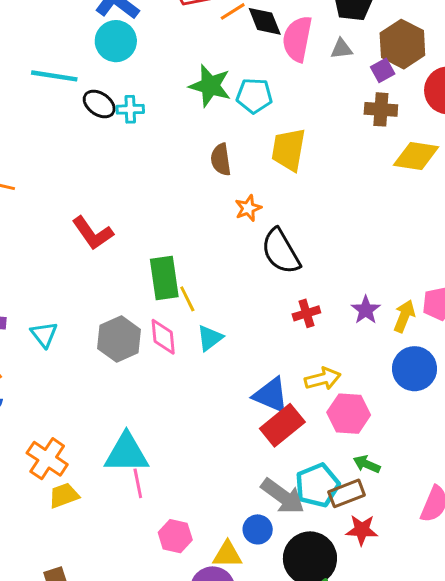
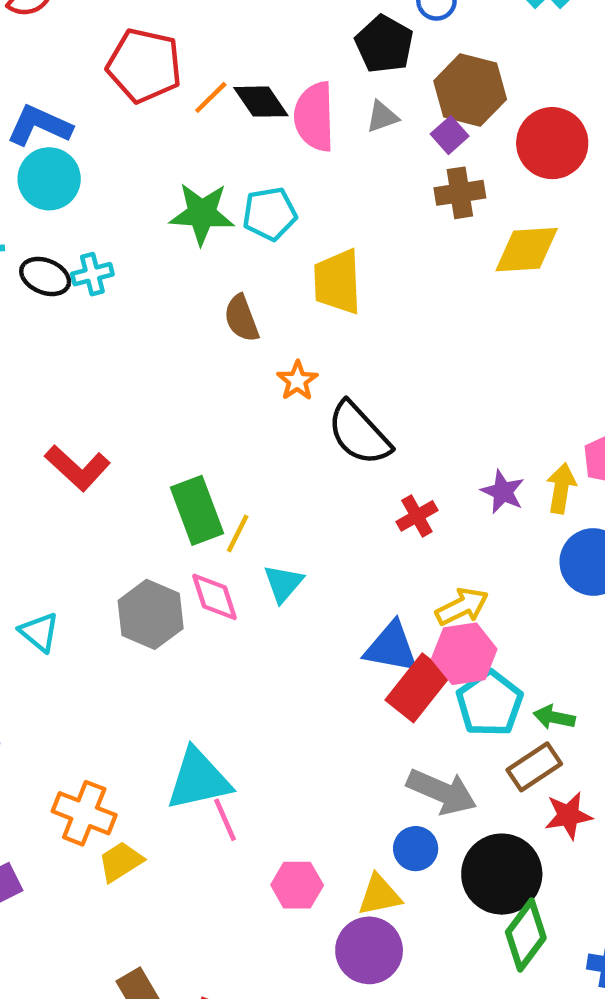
yellow line: (187, 299) -> (238, 534), turned 65
pink hexagon: (349, 414) -> (464, 654), moved
cyan pentagon: (317, 485) -> (490, 703), moved

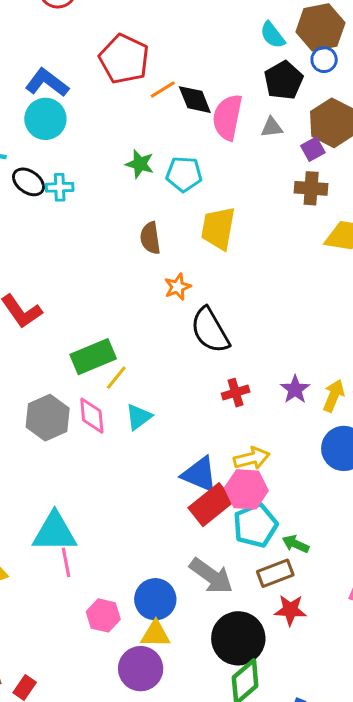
green star: (202, 214) -> (140, 164), size x0.7
green rectangle: (197, 510) -> (93, 357), turned 75
blue circle: (416, 849) -> (155, 599), moved, size x1.4

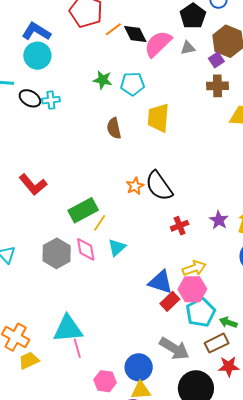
pink semicircle: (227, 117) -> (158, 44), turned 40
orange star: (178, 287) -> (135, 186), moved
red rectangle: (211, 505) -> (170, 301), size x0.7

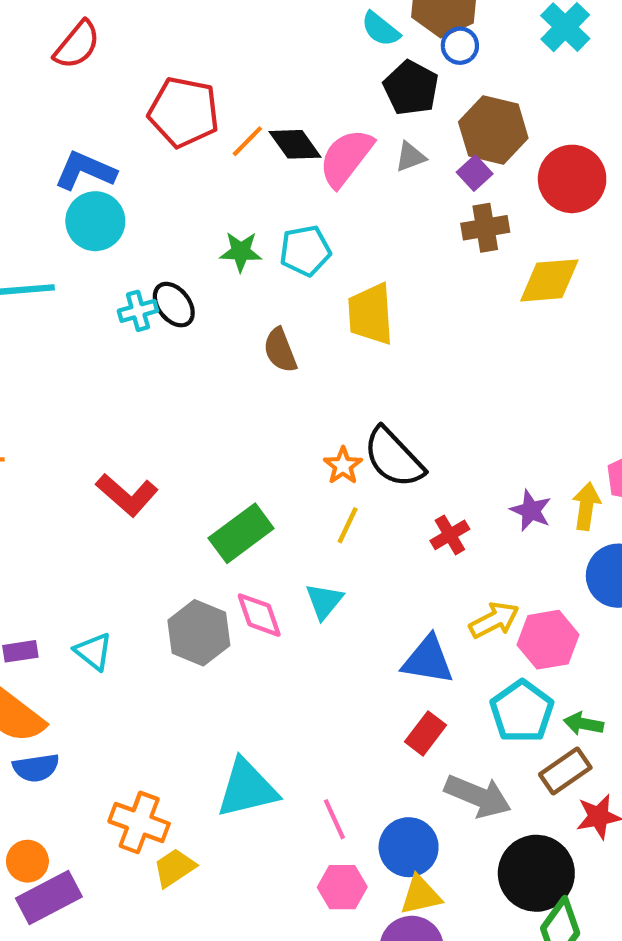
black ellipse: (30, 98) -> (174, 305), moved, turned 30
yellow line: (100, 223) -> (348, 525), moved
pink hexagon: (192, 289) -> (548, 640), moved
red rectangle: (170, 301) -> (426, 733), moved
pink line: (77, 348) -> (334, 819), moved

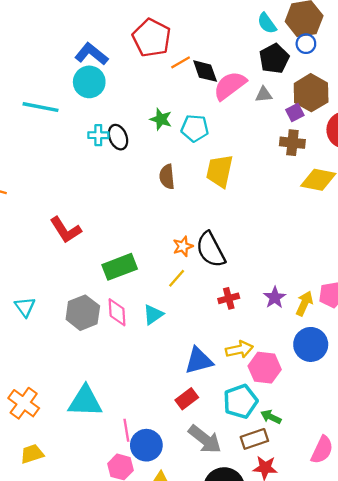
blue triangle: (428, 660) -> (199, 361), turned -40
blue circle: (409, 847) -> (146, 445), moved
yellow trapezoid: (174, 868) -> (32, 454), moved

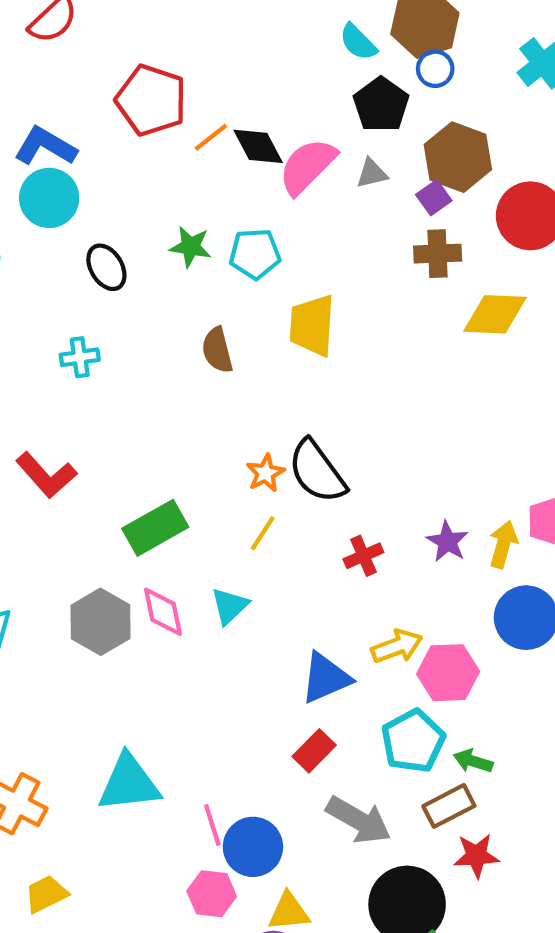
cyan cross: (98, 135) -> (80, 357), moved
black ellipse: (118, 137) -> (106, 267), moved

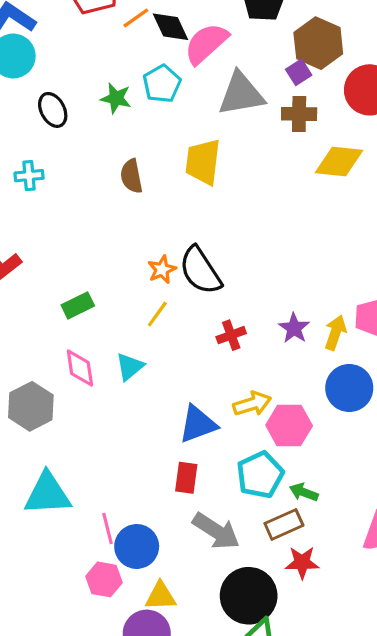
gray triangle: (372, 173) -> (241, 94), moved, size x2.0
cyan pentagon: (255, 254) -> (162, 84), moved, turned -30
green rectangle: (155, 528) -> (78, 305), size x0.7
gray hexagon: (101, 622) -> (31, 406), moved
red rectangle: (314, 751) -> (186, 478), turned -40

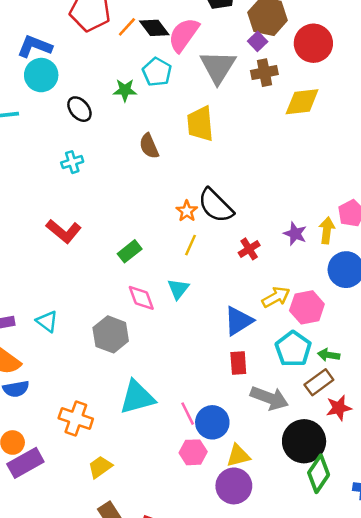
gray triangle: (241, 94) -> (218, 67), turned -36

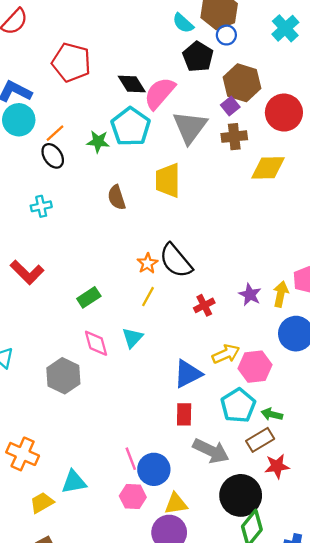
orange line: (127, 27) -> (55, 133), moved
cyan pentagon: (157, 72) -> (131, 127), size x1.4
cyan triangle: (137, 397) -> (74, 482), moved, size x0.7

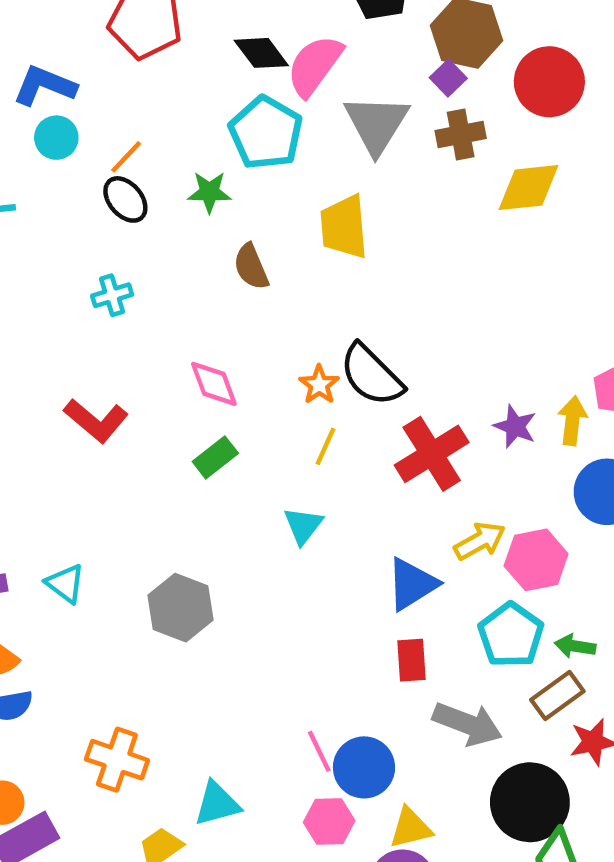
cyan circle: (19, 120) -> (56, 138), size x0.7
green star: (98, 142) -> (209, 192), moved
red cross: (204, 305) -> (432, 454), size x1.8
pink diamond: (96, 343) -> (214, 384), moved

